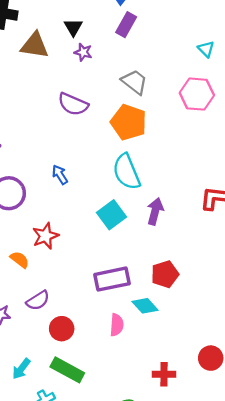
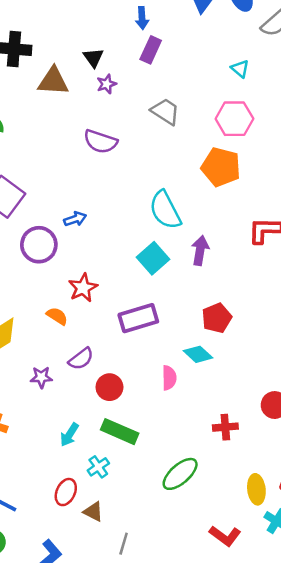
purple star: (83, 52) -> (107, 84), turned -30
orange pentagon: (129, 122) -> (221, 167), moved
blue arrow: (60, 175) -> (75, 219), moved, turned 108
purple rectangle: (112, 279) -> (138, 318), moved

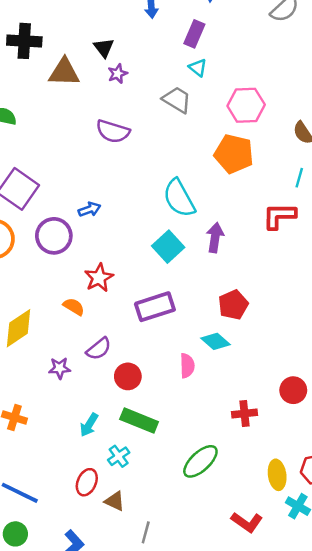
purple rectangle: (151, 50) -> (194, 34), moved
cyan triangle: (240, 69) -> (198, 68), moved

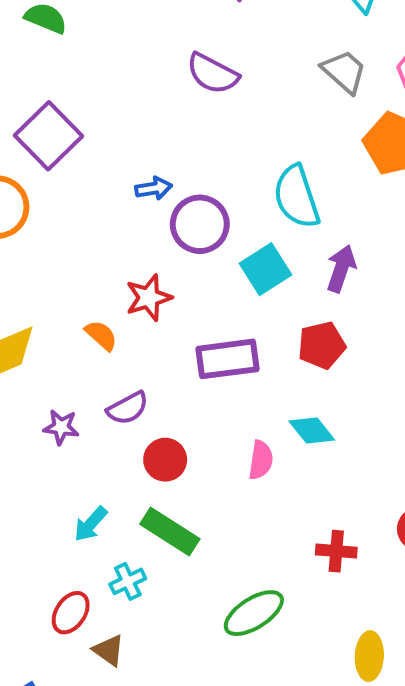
gray trapezoid: (177, 100) -> (344, 72), moved
purple circle: (54, 236) -> (200, 224), moved
red pentagon: (233, 305) -> (322, 345), moved

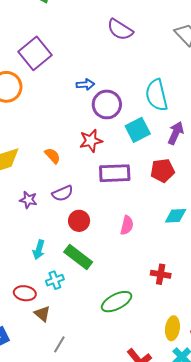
red star: (149, 298) -> (91, 141), moved
cyan diamond: (312, 430) -> (176, 216), moved, turned -60
cyan arrow: (91, 524) -> (39, 250), turned -30
red ellipse: (71, 613) -> (25, 293), turned 60

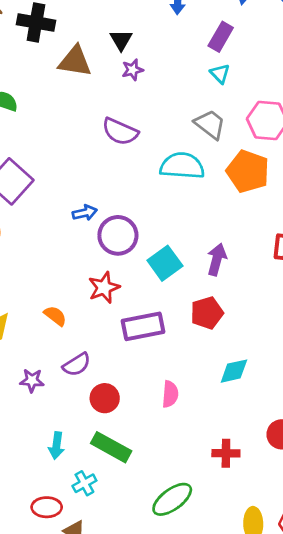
cyan semicircle: (157, 95) -> (182, 166), moved, turned 116

